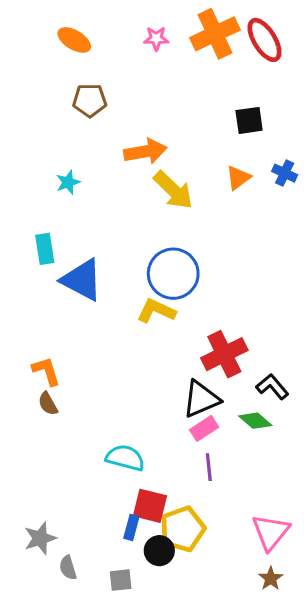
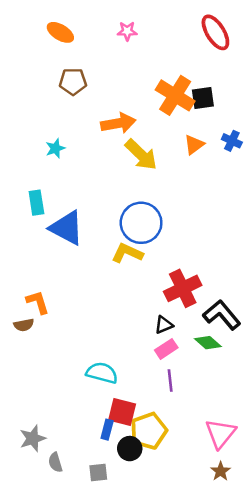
orange cross: (215, 34) -> (175, 95), moved, turned -33
black L-shape: (272, 387) -> (222, 315), size x1.4
black triangle: (201, 399) -> (164, 325), size x0.6
brown semicircle: (48, 404) -> (24, 325), moved, turned -72

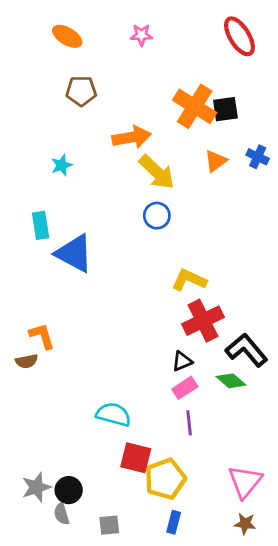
blue circle: (141, 223) -> (157, 216), moved, size x0.6
yellow L-shape: (127, 253) -> (189, 280), moved
blue rectangle: (107, 430) -> (174, 522), moved
black circle: (130, 449) -> (69, 490), moved
brown star: (221, 471) -> (245, 524), turned -30

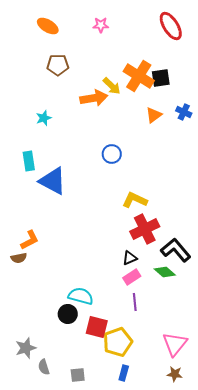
yellow arrow: (157, 172) -> (112, 86), moved, size x0.7
orange L-shape: (42, 336) -> (30, 240), turned 80
black circle: (69, 490) -> (68, 314), moved

